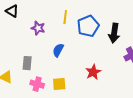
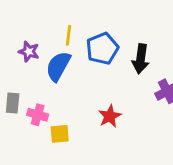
blue semicircle: (58, 50) -> (58, 66), moved, size x1.5
pink cross: (37, 84) -> (38, 115), moved

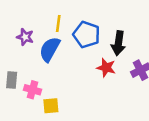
blue pentagon: (102, 49) -> (86, 35), turned -30
red star: (110, 116) -> (106, 68), moved, turned -30

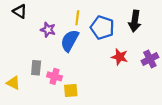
black arrow: (118, 43) -> (135, 21), moved

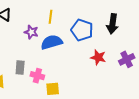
yellow line: (77, 18) -> (51, 17), moved
blue semicircle: (70, 41) -> (52, 42), turned 45

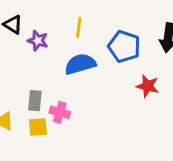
purple star: (31, 32) -> (38, 41), moved
yellow square: (53, 89) -> (38, 127), moved

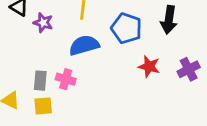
pink cross: (60, 112) -> (66, 79), moved

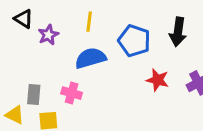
purple star: (43, 23) -> (48, 35), turned 30
gray rectangle: (40, 81) -> (34, 95), moved

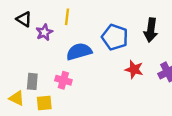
yellow line: (89, 22) -> (67, 17), moved

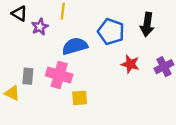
pink cross: (63, 80) -> (59, 75), size x1.5
yellow square: (44, 103) -> (80, 98), moved

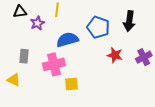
black triangle: (19, 14) -> (20, 12), turned -40
pink cross: (59, 75) -> (54, 64), turned -30
gray rectangle: (28, 76) -> (24, 56), moved

